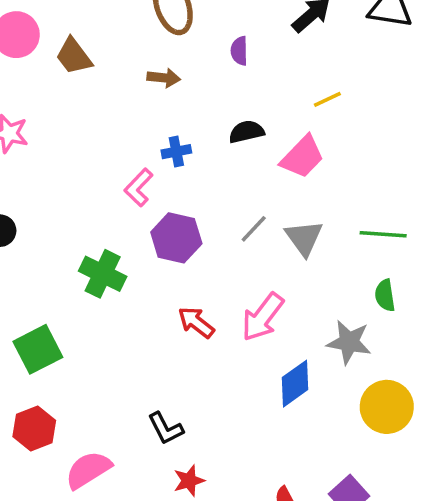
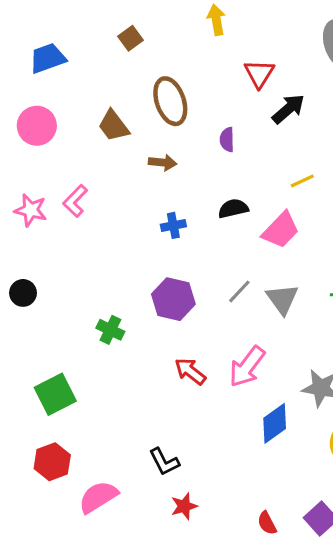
brown trapezoid: (74, 56) -> (114, 126), moved
pink L-shape: (139, 187) -> (75, 201), moved
green cross: (103, 274) -> (110, 330), size x0.7

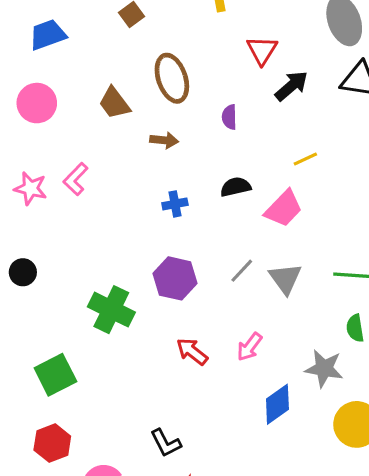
green cross: (110, 330) -> (111, 310), size x1.6
pink arrow: (247, 367) -> (250, 347), size x0.7

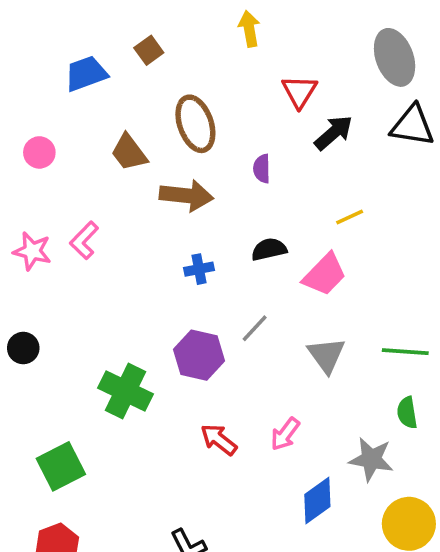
blue trapezoid: (48, 35) -> (86, 74), moved
pink circle: (37, 103) -> (39, 152), size x0.7
brown arrow: (164, 140) -> (186, 196), size x1.6
gray line: (242, 271) -> (255, 328), moved

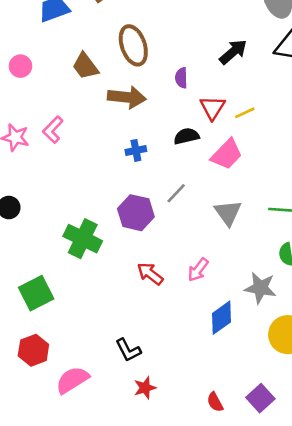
red triangle: (299, 91) -> (212, 108), moved

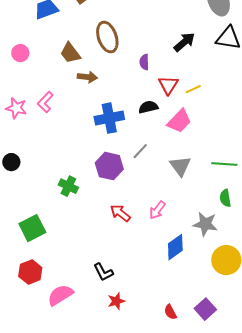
brown arrow: (127, 97) -> (87, 77), moved, size x0.7
blue cross: (136, 150) -> (109, 118), size x1.8
green cross: (83, 239) -> (68, 186), size x0.7

